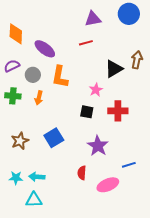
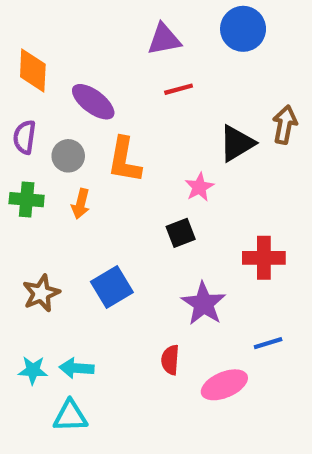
blue circle: (129, 14) -> (243, 29), moved
purple triangle: (93, 19) -> (164, 39), moved
purple semicircle: (12, 66) -> (24, 137), turned -56
red cross: (118, 111) -> (264, 258), moved
black square: (87, 112) -> (181, 233), turned -32

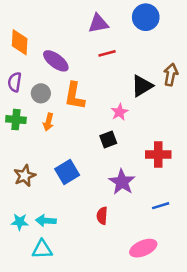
pink ellipse: (224, 385) -> (143, 248), moved

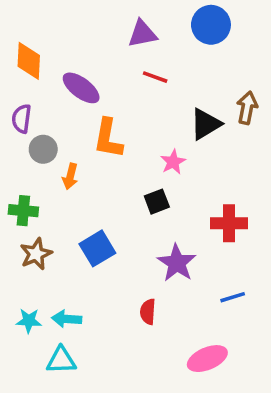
red line: (107, 53) -> (155, 77), turned 35
gray circle: (41, 93) -> (43, 149), moved
green cross: (16, 120) -> (23, 211), moved

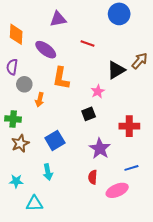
purple triangle: (142, 34) -> (58, 19), moved
brown arrow: (247, 108) -> (140, 61), turned 30
red semicircle: (148, 312) -> (93, 177), moved
cyan arrow: (67, 319) -> (48, 172), moved, turned -105
pink ellipse: (207, 359) -> (117, 190), moved

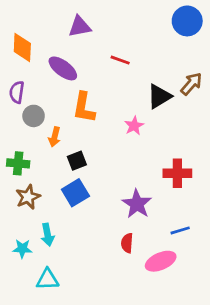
blue circle: (119, 14) -> (187, 21), moved
black square: (89, 114) -> (77, 161), moved
cyan arrow: (48, 172) -> (47, 235), moved

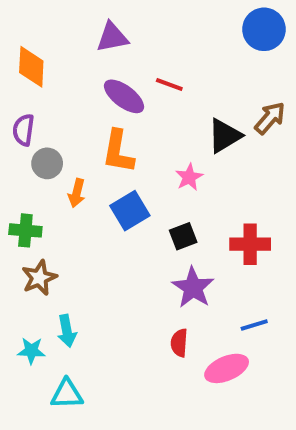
purple ellipse: (63, 68) -> (124, 96), moved
black square: (77, 161) -> (183, 236), moved
blue square: (75, 193) -> (130, 211), moved

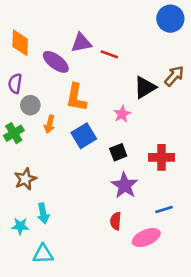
purple triangle: (112, 37) -> (81, 43), moved
purple ellipse: (124, 96) -> (56, 62), moved
green cross: (25, 230) -> (14, 133), moved, turned -36

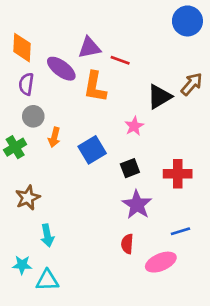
purple semicircle: (15, 84) -> (26, 84), moved
orange L-shape: (76, 98) -> (95, 87), moved
cyan star: (20, 226) -> (22, 265), moved

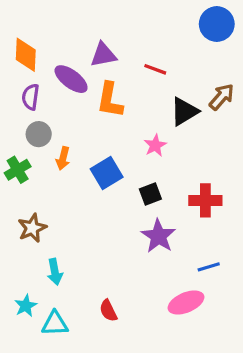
red line: (120, 60) -> (155, 69), moved
red semicircle: (127, 244) -> (108, 311), moved, turned -30
cyan star: (22, 265) -> (26, 306), turned -30

